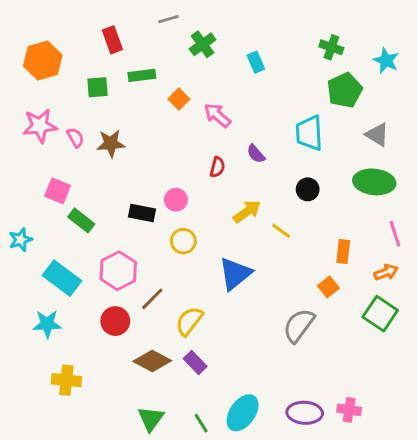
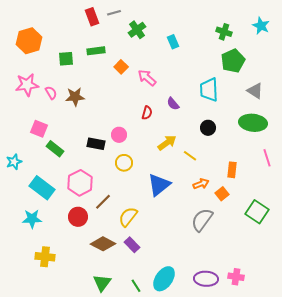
red rectangle: (112, 40) -> (92, 17), moved
cyan star: (386, 61) -> (261, 26), moved
orange arrow: (386, 272) -> (201, 184), moved

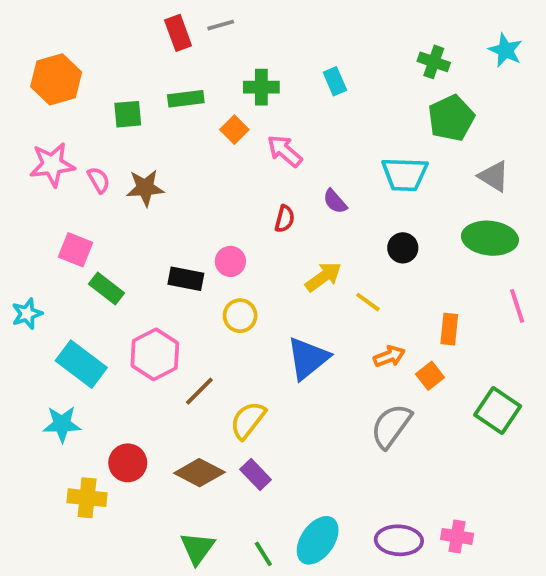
green cross: (137, 30) -> (261, 87), moved, turned 36
cyan trapezoid: (209, 90) -> (405, 174), turned -85
red circle: (78, 217) -> (128, 463), moved

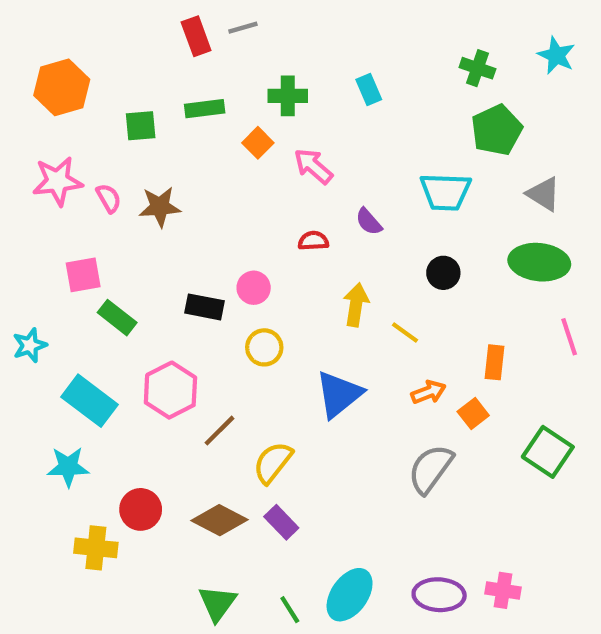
red semicircle: (285, 219) -> (313, 241), turned -108
pink square: (75, 250) -> (83, 275), turned -32
yellow arrow: (323, 277) -> (356, 305), turned -45

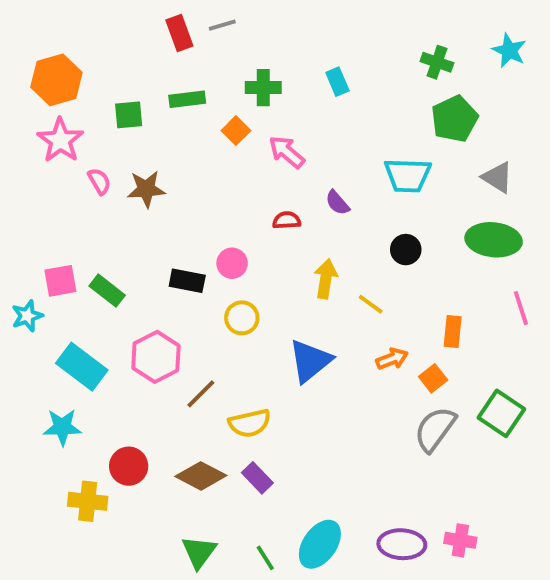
pink star: (57, 181) -> (60, 140), moved, turned -30
pink square: (83, 275) -> (60, 281), moved
yellow semicircle: (273, 463) -> (250, 423), turned -141
gray semicircle: (431, 469) -> (435, 429), moved

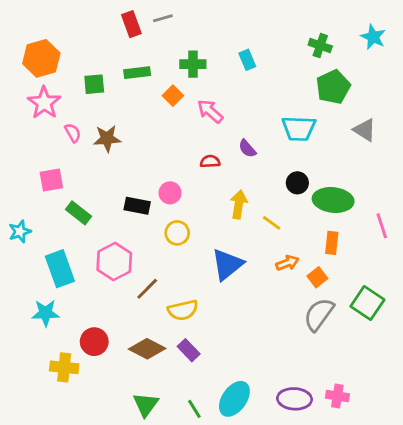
green ellipse: (494, 240) -> (333, 200), moved
pink square: (60, 281) -> (51, 180), moved
cyan rectangle: (82, 367) -> (60, 269), turned 33

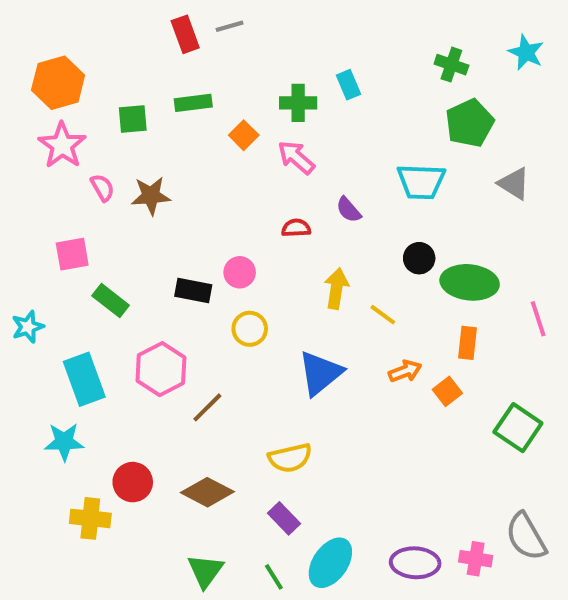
green cross: (193, 64) -> (298, 103), moved
yellow semicircle: (183, 310) -> (290, 458), moved
gray semicircle: (319, 314) -> (526, 537), moved, turned -66
purple rectangle: (189, 350) -> (284, 518), moved

